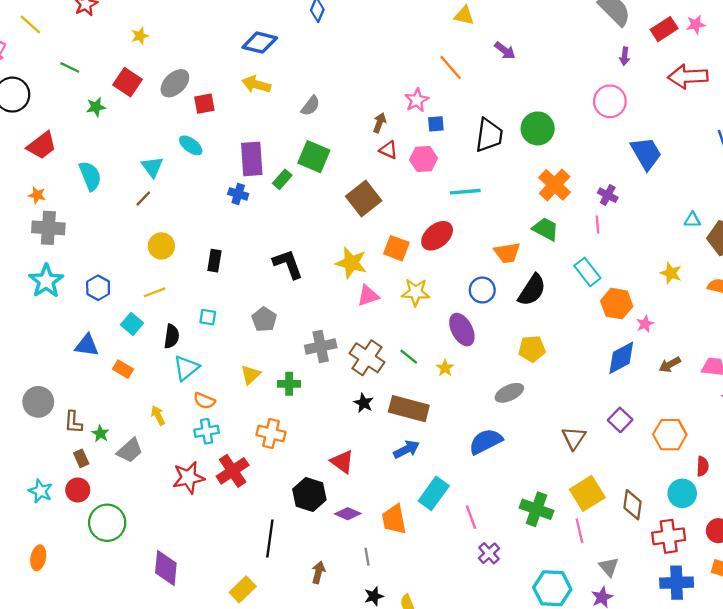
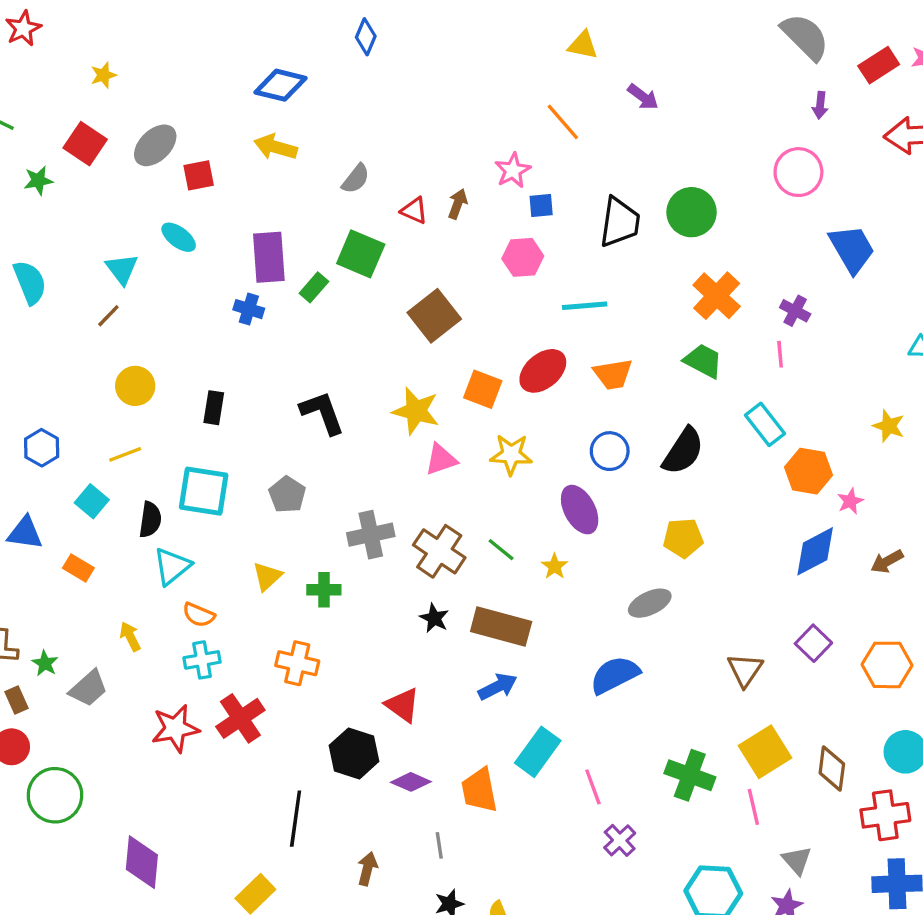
red triangle: (388, 150) -> (414, 211), moved
orange trapezoid: (507, 253) -> (613, 374), moved
cyan square: (208, 317) -> (204, 491), size x2.0

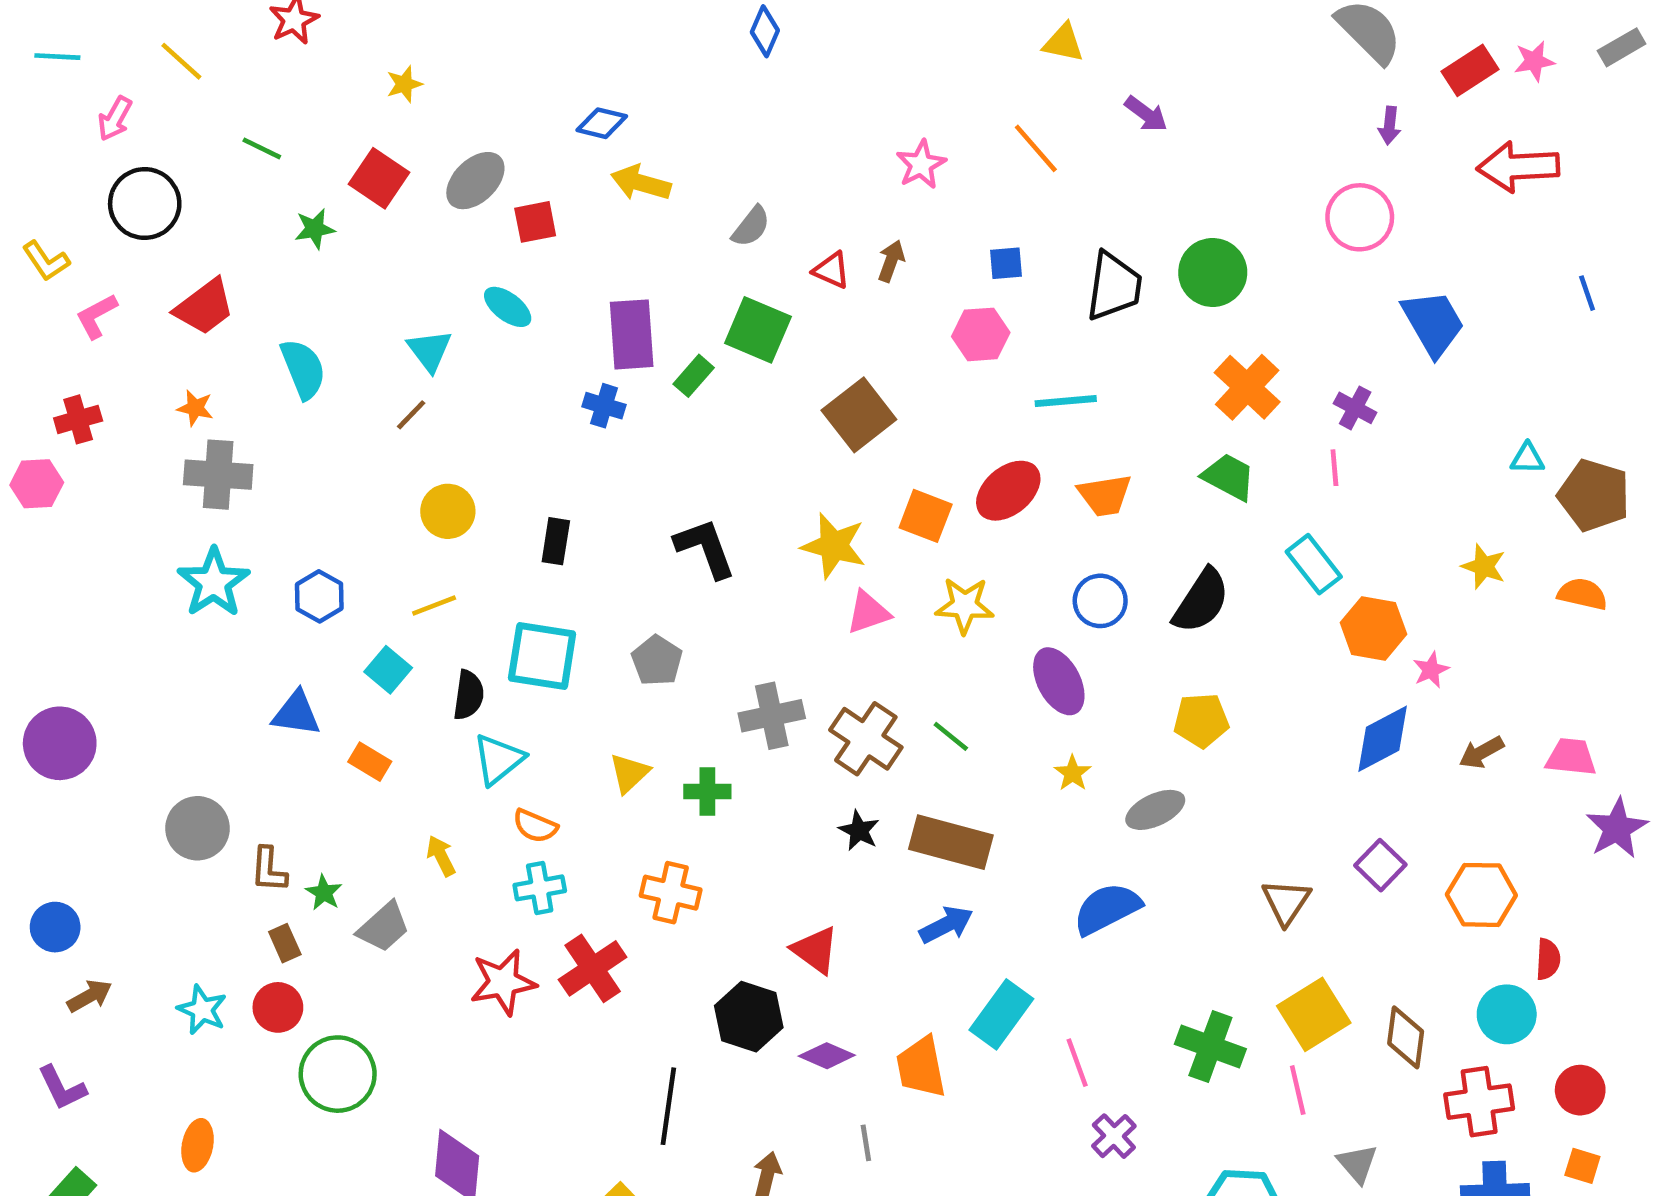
blue diamond: (281, 85) -> (602, 123), moved, size x0.7
pink star: (513, 170) -> (921, 165), moved
yellow star: (555, 566) -> (1073, 773), moved

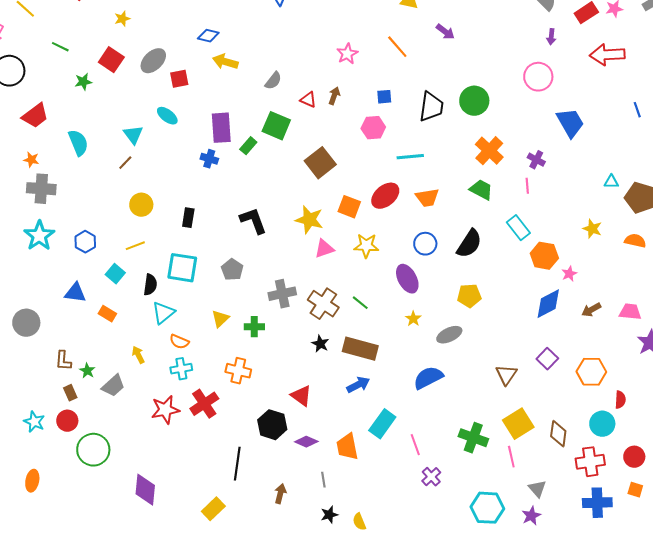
gray circle: (198, 828) -> (26, 323), moved

